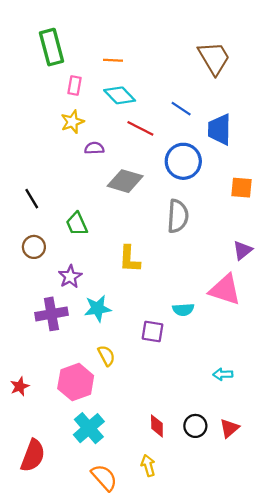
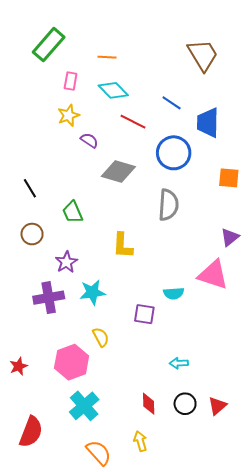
green rectangle: (51, 47) -> (49, 45), turned 56
purple semicircle: (94, 148) -> (89, 140), turned 36
cyan arrow: (223, 374) -> (179, 363), moved

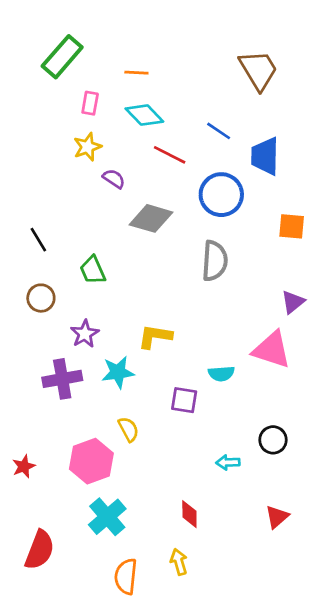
yellow L-shape: (123, 245) -> (155, 336), moved, turned 96
black circle: (185, 404) -> (273, 440), moved
orange semicircle: (99, 453) -> (126, 576), turned -132

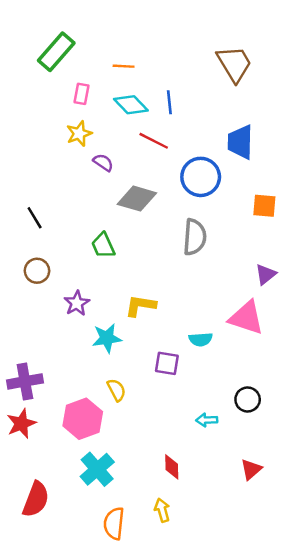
blue line: (219, 131) -> (169, 102), moved, turned 50
green trapezoid: (93, 270) -> (103, 245), moved
purple cross: (62, 379) -> (25, 381), moved
red star: (24, 466) -> (21, 424), size x1.4

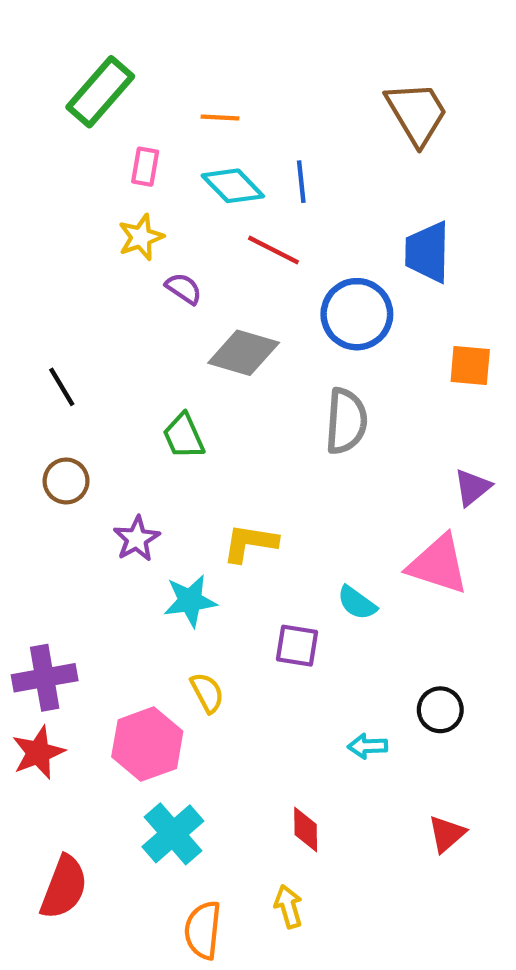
cyan semicircle: (201, 339) -> (357, 603), turned 40

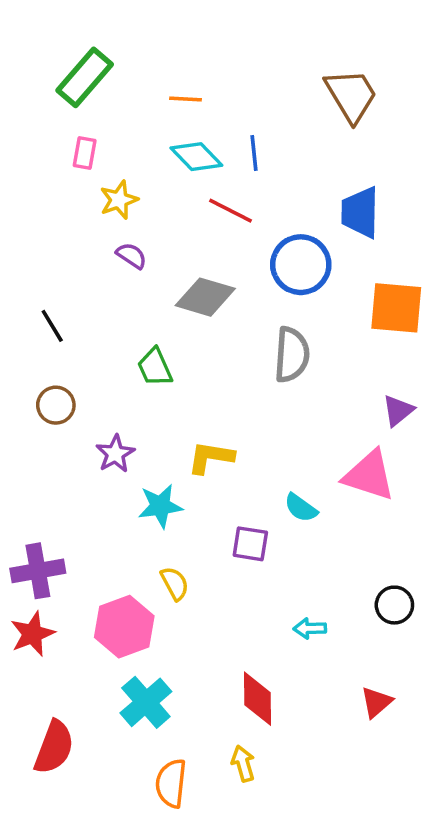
pink rectangle: (145, 167) -> (85, 153), moved
purple semicircle: (184, 289) -> (131, 256), moved
orange square: (470, 366) -> (396, 308), size x1.5
black circle: (440, 710) -> (394, 605), moved
red diamond: (306, 830) -> (258, 699), size x1.4

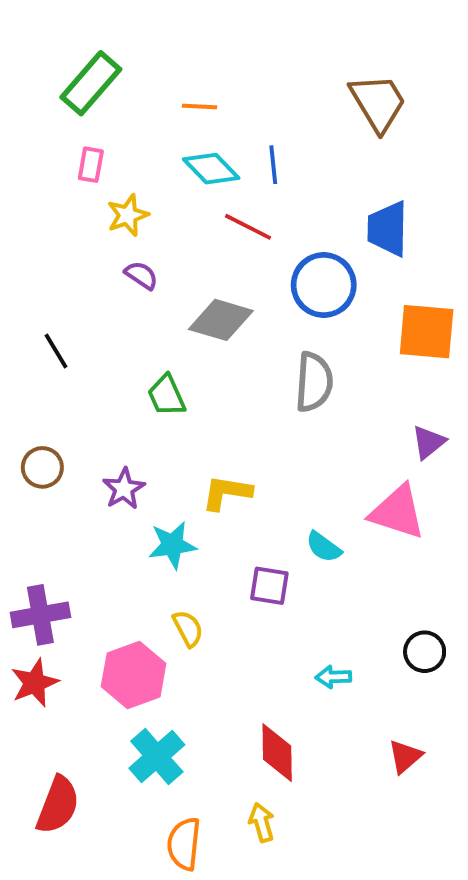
brown circle: (56, 405) -> (42, 467), moved

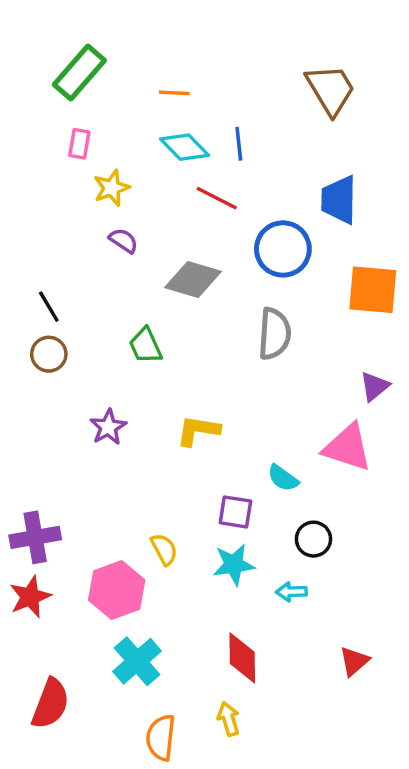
brown circle: (42, 467) -> (49, 354), moved
cyan star: (172, 545) -> (234, 565), moved
black circle: (425, 652) -> (313, 539), moved

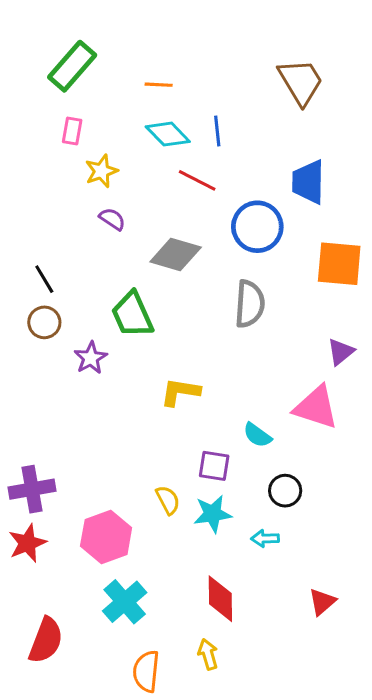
green trapezoid: (146, 346) -> (132, 315), size x1.4
purple star: (108, 427) -> (91, 358), moved
yellow semicircle: (164, 549) -> (168, 500), moved

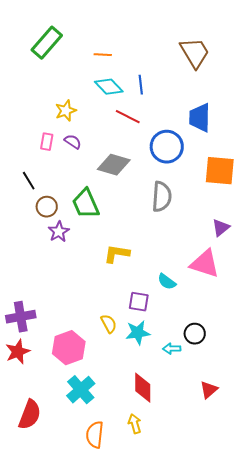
pink rectangle: (72, 131) -> (47, 142), moved
brown circle: (44, 322) -> (47, 207), moved
black circle: (285, 491) -> (195, 334), moved

